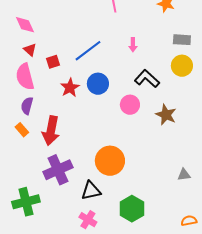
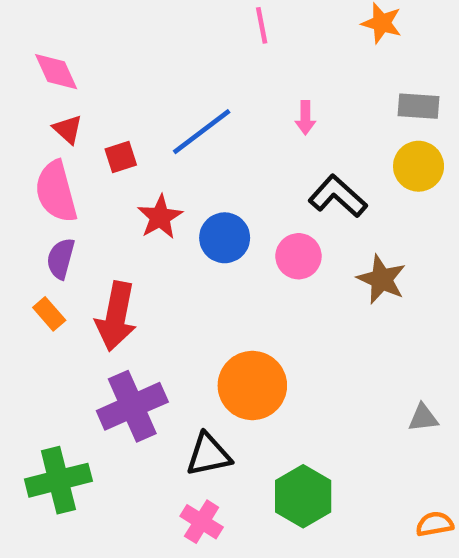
blue circle: (98, 84) -> (225, 238), moved

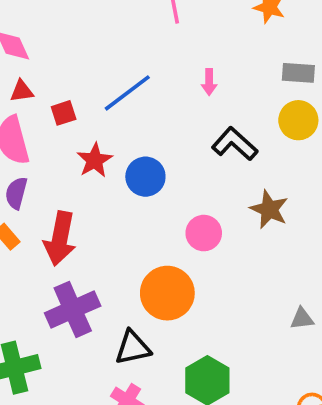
red triangle: (68, 129) -> (22, 91), turned -50
pink circle: (298, 256) -> (204, 233), moved

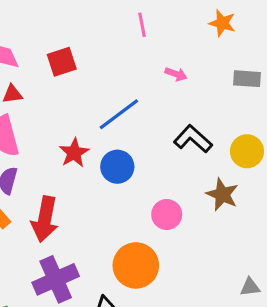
pink arrow: (209, 82) -> (176, 74), moved, turned -70
blue line: (127, 93) -> (119, 114), moved
red square: (64, 113) -> (62, 62), moved, size x1.4
yellow circle: (298, 120) -> (247, 151), moved

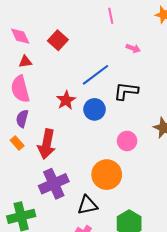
red square: (62, 62) -> (58, 40), turned -30
black L-shape: (193, 139) -> (126, 91), moved, turned -35

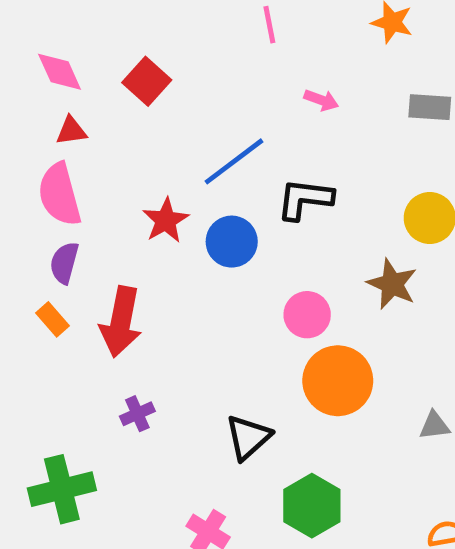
orange circle: (107, 175) -> (338, 381), moved
purple cross: (54, 184) -> (137, 414), size x0.5
black triangle: (87, 205) -> (248, 437), moved, turned -30

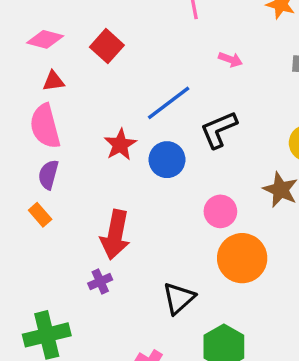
pink diamond: (60, 72) -> (45, 39), turned -51
black L-shape: (305, 199) -> (219, 130), turned -30
red arrow: (121, 322) -> (115, 235), moved

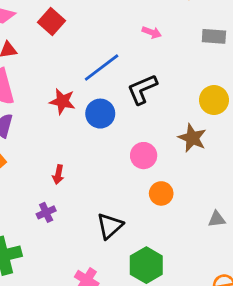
red star: (120, 145) -> (62, 101), turned -30
red arrow: (115, 235) -> (58, 174), size x0.5
orange circle: (242, 258) -> (161, 193), size x0.6

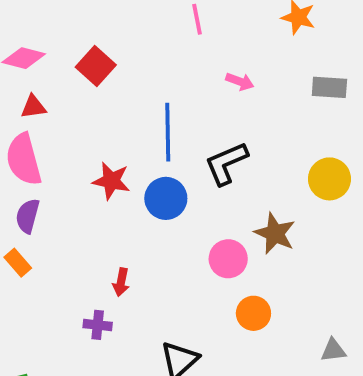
blue line: (102, 68) -> (168, 132), turned -54
brown star: (192, 138) -> (275, 233), moved
red arrow: (58, 174) -> (121, 282), moved
purple cross: (46, 212) -> (98, 325), moved, turned 30

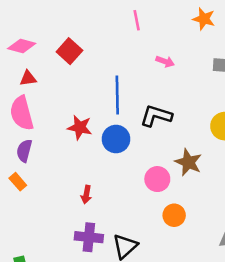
black L-shape: (226, 163) -> (156, 116), turned 40
purple cross: (98, 325) -> (89, 237), moved, size x1.5

